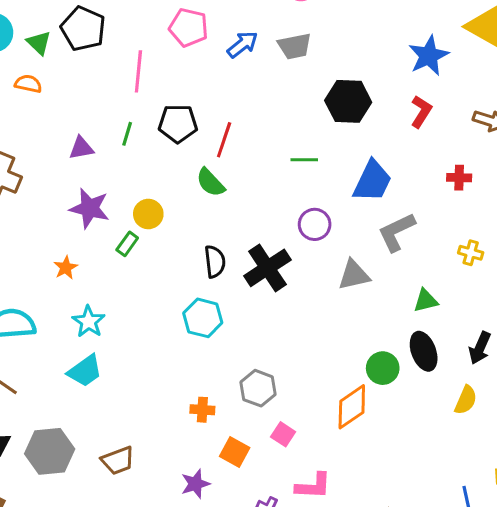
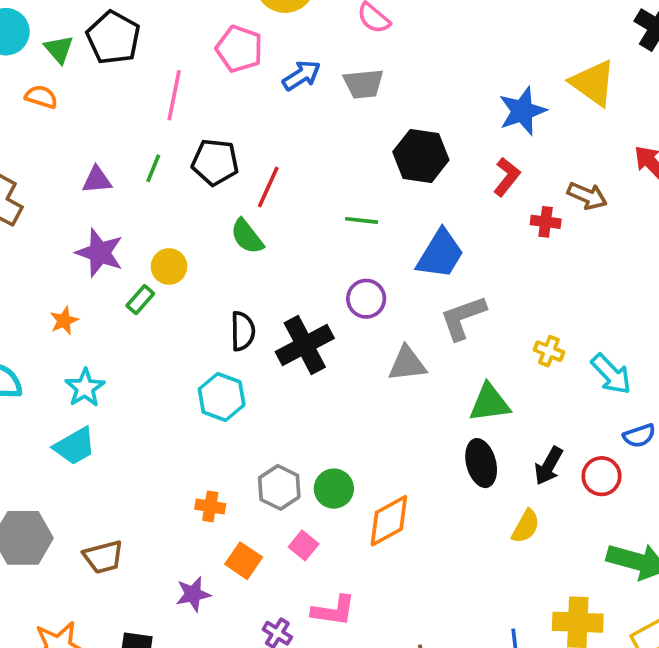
red cross: (459, 178) -> (546, 222), moved
green triangle: (426, 301) -> (489, 403), size x1.4
green circle: (383, 368) -> (334, 489), moved

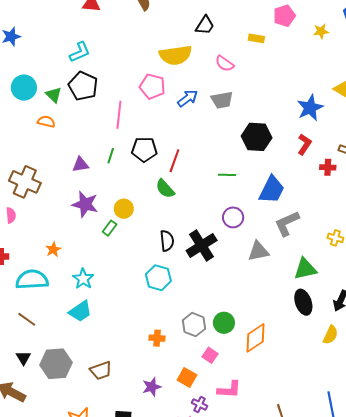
orange star: (64, 321) -> (53, 249), moved
orange square: (244, 561) -> (187, 377), moved

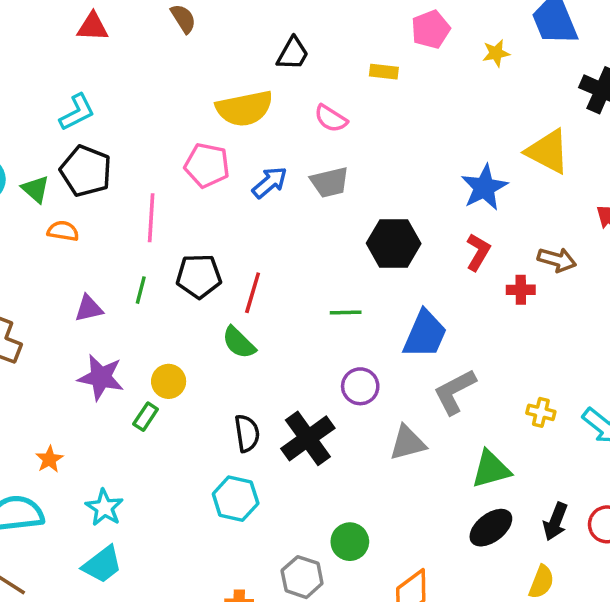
orange semicircle: (46, 122) -> (63, 231), moved
black ellipse: (303, 302) -> (491, 528), turned 75
green circle: (224, 323) -> (350, 542), moved

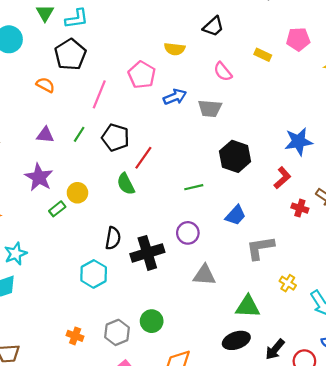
yellow semicircle: (244, 108) -> (175, 49), size x0.6
green triangle: (36, 189) -> (45, 13), moved
green line: (346, 312) -> (194, 187), turned -30
blue trapezoid: (425, 334) -> (236, 215), size x0.7
gray L-shape: (455, 392) -> (260, 248), moved

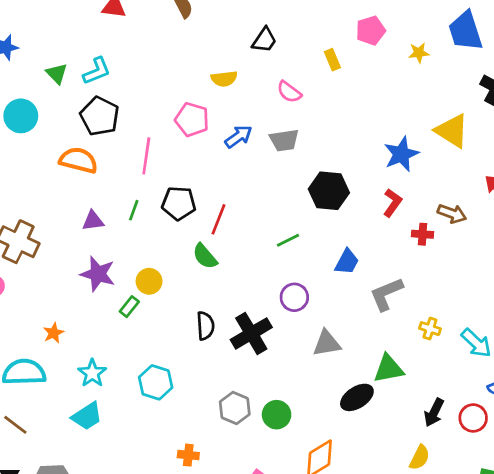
yellow rectangle: (263, 55) -> (332, 60), turned 56
orange semicircle: (45, 85) -> (78, 160), size x1.6
cyan hexagon: (94, 274) -> (156, 382), moved
gray hexagon: (117, 332) -> (235, 408), moved
black ellipse: (236, 340) -> (357, 397), moved

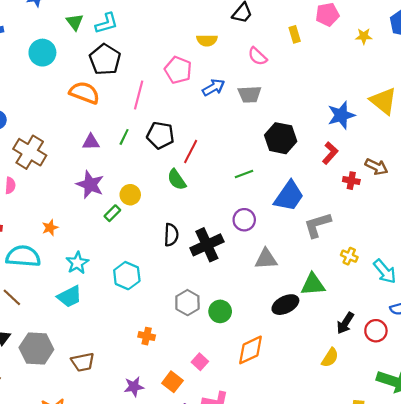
blue trapezoid: (347, 262) -> (289, 196), size x1.5

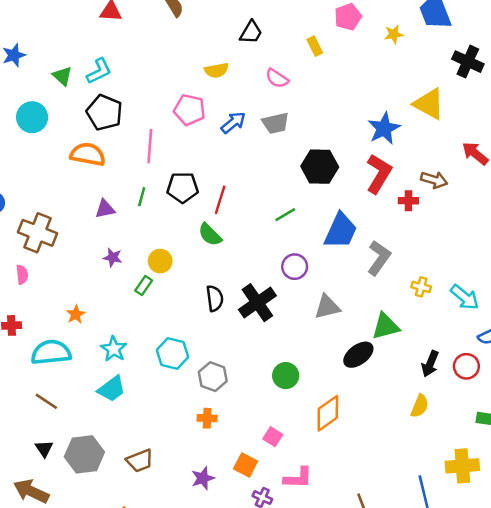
red L-shape: (330, 153) -> (379, 174), size x1.5
purple star: (90, 185) -> (113, 257), size x0.6
gray L-shape: (317, 225) -> (379, 258), turned 152
gray hexagon: (187, 303) -> (213, 377), moved

